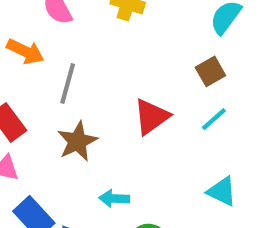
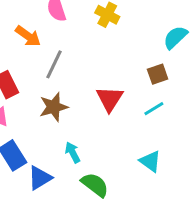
red triangle: (151, 117) -> (110, 99), turned -32
cyan arrow: (114, 198) -> (73, 152), turned 50

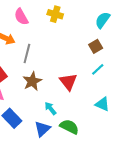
red triangle: (110, 99) -> (68, 82), moved
blue triangle: (40, 178) -> (42, 129), moved

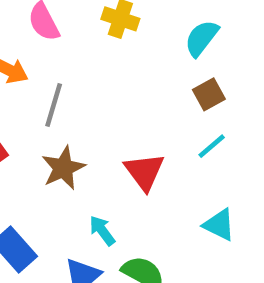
cyan semicircle: (103, 20) -> (202, 38), moved

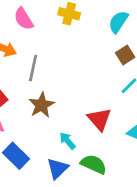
red triangle: (144, 172) -> (99, 119), moved

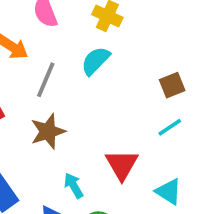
cyan semicircle: (118, 22) -> (95, 61), moved

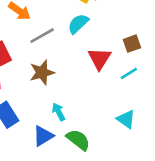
gray line: (46, 80) -> (42, 36), turned 35
red triangle: (122, 165) -> (99, 59), moved

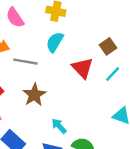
gray line: (42, 36) -> (25, 62), turned 55

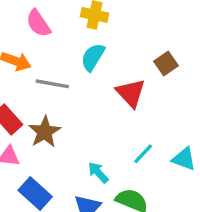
cyan line: (113, 74) -> (143, 154), moved
brown star: (34, 95) -> (45, 132), moved

